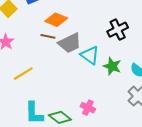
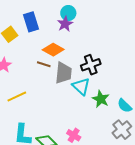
black cross: (118, 30) -> (91, 65), moved
gray trapezoid: (70, 43) -> (64, 73), turned -65

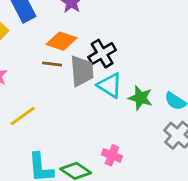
black cross: (91, 65) -> (102, 54), moved

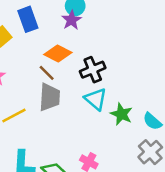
brown line: (52, 64) -> (47, 73), turned 30
gray trapezoid: (82, 71) -> (50, 97), moved

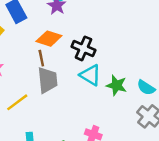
black cross: (93, 70) -> (83, 48), turned -35
brown line: (47, 73) -> (41, 58), turned 42

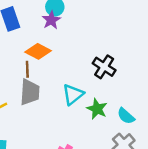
black cross: (83, 48) -> (104, 67), moved
cyan triangle: (90, 75) -> (73, 94), turned 40

